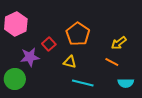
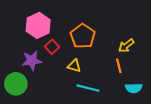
pink hexagon: (16, 24) -> (38, 25), moved
orange line: (112, 62) -> (119, 66), turned 48

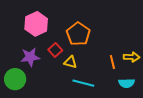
yellow arrow: (126, 46) -> (132, 57), moved, turned -140
red square: (52, 47) -> (55, 50), moved

